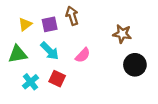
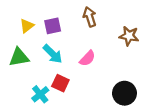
brown arrow: (72, 16) -> (90, 17), moved
black circle: (135, 65) -> (124, 93), moved
cyan cross: (31, 82) -> (40, 94), moved

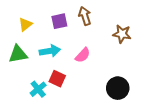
purple square: (53, 26) -> (59, 21), moved
cyan arrow: (53, 54) -> (50, 51), turned -54

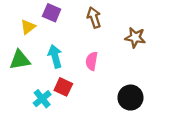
purple square: (59, 21) -> (52, 13), moved, turned 35
cyan arrow: (50, 51) -> (55, 56), turned -96
pink semicircle: (83, 55) -> (92, 61), turned 147

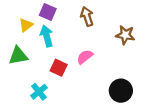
cyan arrow: (55, 56) -> (47, 36), moved
pink semicircle: (92, 61) -> (85, 57), turned 42
red square: (63, 87) -> (59, 68), moved

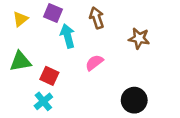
yellow triangle: (26, 25) -> (20, 19), moved
cyan arrow: (47, 36) -> (68, 36), moved
red square: (59, 68) -> (49, 76), moved

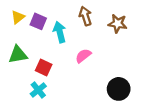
purple square: (53, 13) -> (38, 21), moved
brown star: (139, 38) -> (118, 24), moved

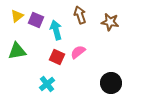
red square: (44, 68) -> (57, 57), moved
cyan cross: (38, 90) -> (47, 84), moved

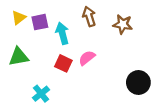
purple square: (36, 20) -> (40, 22), turned -35
black circle: (111, 83) -> (138, 82), moved
cyan cross: (47, 84) -> (41, 94), moved

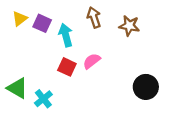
purple square: (40, 22) -> (42, 23), turned 36
green triangle: (19, 57) -> (17, 88), moved, turned 40

